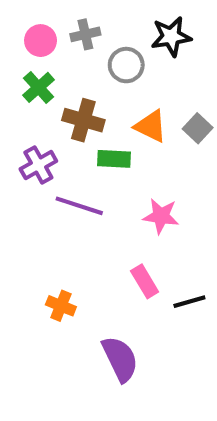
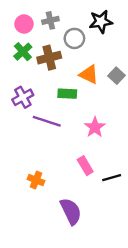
brown cross: (83, 120) -> (49, 58), moved, turned -30
pink star: (161, 216) -> (95, 127), turned 30

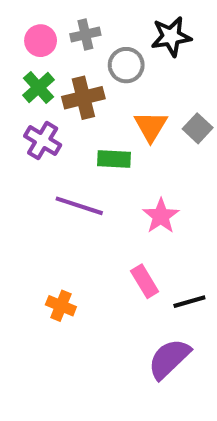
orange triangle: (89, 74) -> (151, 126), turned 35
purple cross: (23, 97) -> (43, 141), moved, turned -30
purple semicircle: (71, 211) -> (169, 359), moved, turned -108

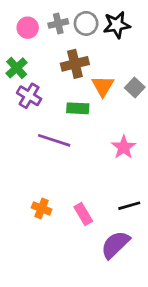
gray circle: (126, 65) -> (86, 23), moved
green cross: (39, 88) -> (17, 68), moved
brown cross: (83, 98) -> (75, 64), moved
pink star: (161, 216) -> (124, 147), moved
pink rectangle: (145, 281) -> (83, 214), moved

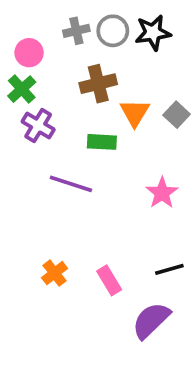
pink circle: (28, 28) -> (29, 53), moved
orange cross: (42, 208) -> (55, 273), turned 30

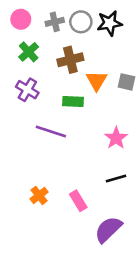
pink circle: (29, 53) -> (21, 19), moved
green cross: (22, 89) -> (29, 52), moved
gray square: (177, 115) -> (127, 82), turned -30
black line: (169, 269) -> (116, 178), moved

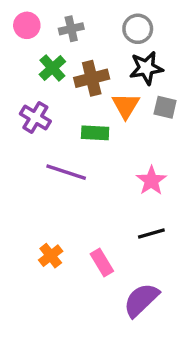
gray circle: (81, 22) -> (138, 29), moved
black star: (110, 23) -> (146, 68), moved
green cross: (29, 52) -> (52, 68), moved

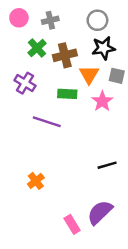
pink star: (151, 181) -> (102, 101), moved
pink rectangle: (102, 262) -> (72, 224), moved

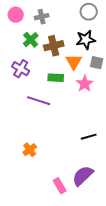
gray circle: (97, 20) -> (89, 12), moved

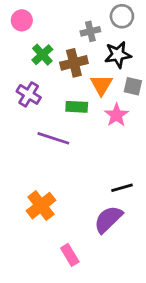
gray cross: (42, 17) -> (90, 31), moved
orange cross: (30, 150) -> (41, 206), size x1.5
purple semicircle: (83, 176) -> (108, 219), moved
pink rectangle: (60, 186) -> (70, 255), moved

